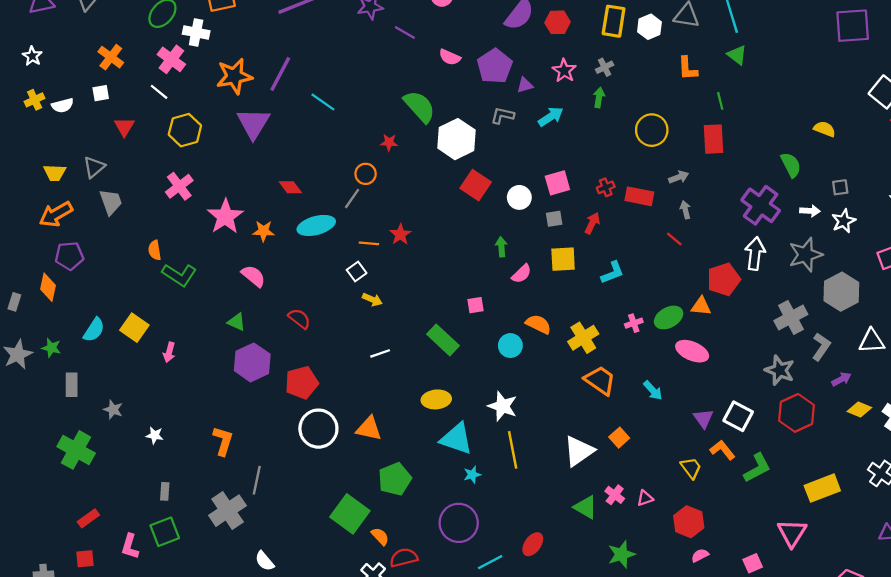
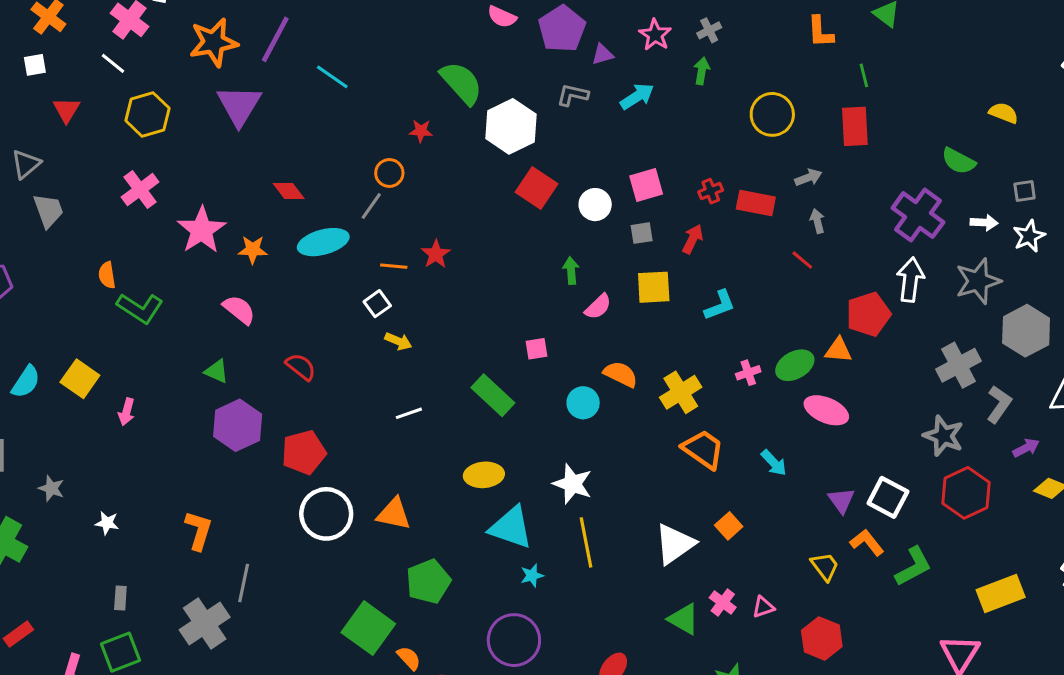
green semicircle: (791, 165) -> (958, 161), turned 145

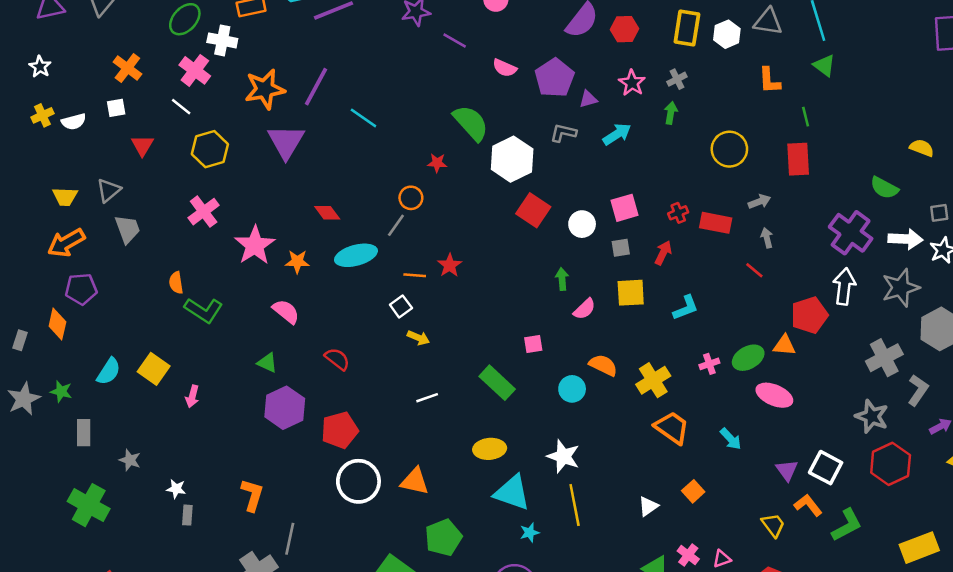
white arrow: (984, 223) -> (906, 239), size x1.5
white triangle: (675, 544) -> (648, 506), size x0.6
gray rectangle: (120, 598) -> (187, 515), moved

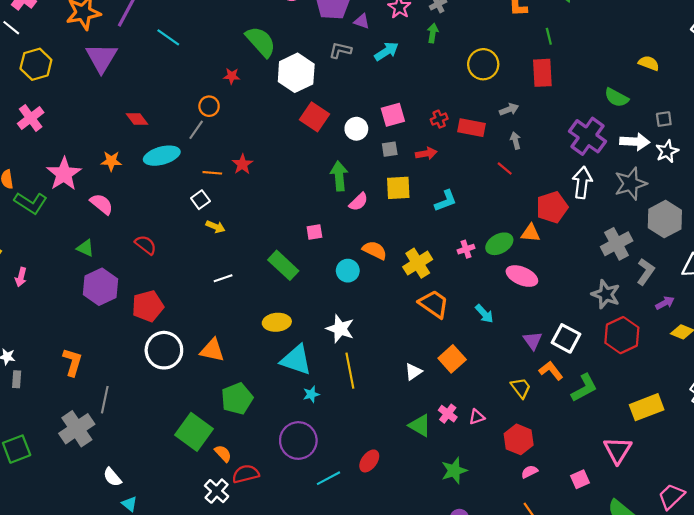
purple triangle: (588, 99) -> (362, 21), turned 35
pink star: (255, 245) -> (64, 174), moved
red arrow: (663, 253) -> (426, 153), turned 54
green arrow: (562, 279) -> (339, 176), size x1.5
orange square: (693, 491) -> (452, 359), size x1.4

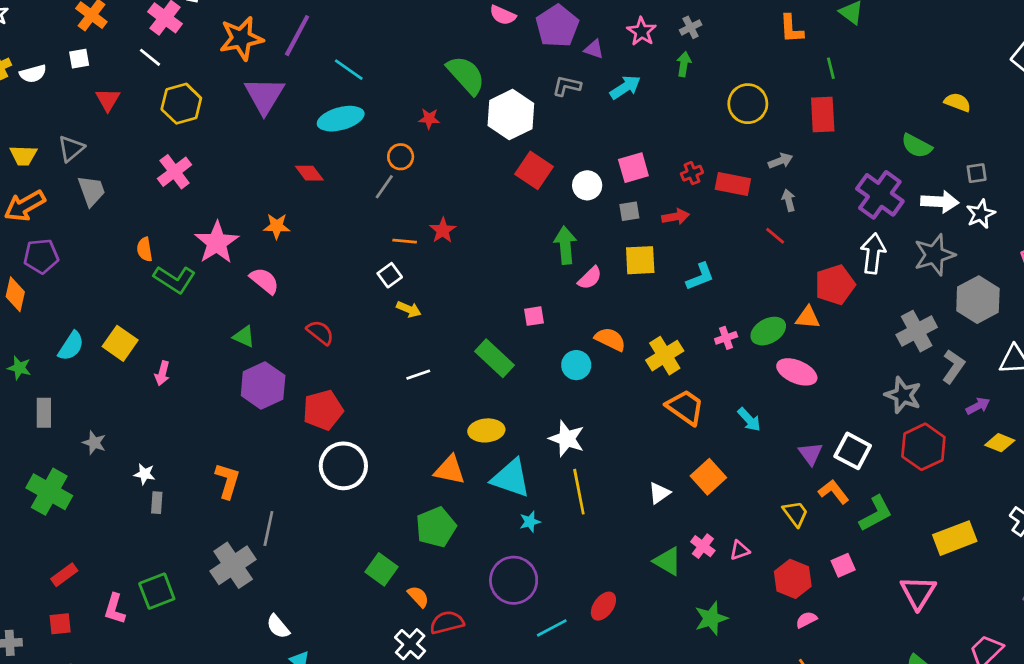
cyan ellipse: (162, 156) -> (341, 119), moved
orange triangle: (212, 350) -> (450, 470), moved
green square: (194, 432) -> (382, 569), size x0.7
pink square: (580, 479) -> (843, 565), moved

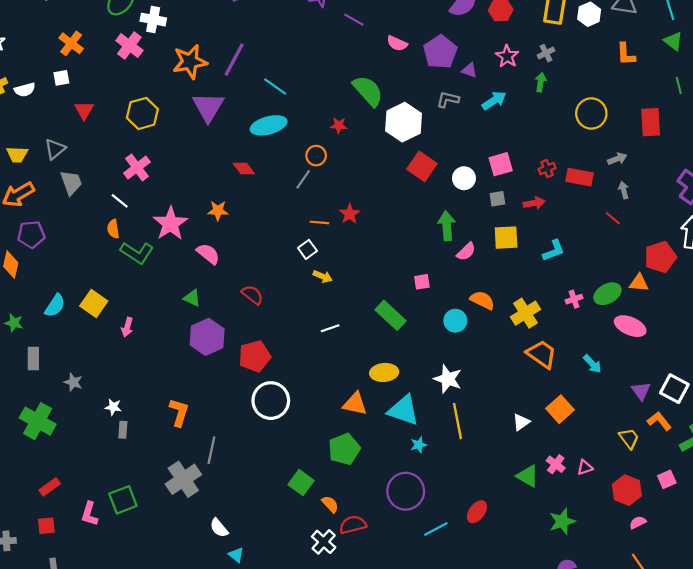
white line: (150, 57) -> (120, 201), moved
green line: (831, 68) -> (679, 85), moved

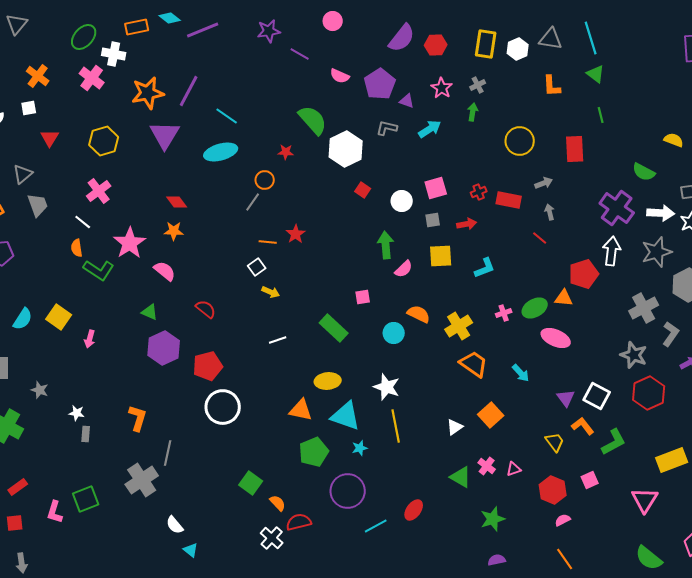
red square: (422, 166) -> (363, 190), size x0.6
red diamond: (244, 169) -> (177, 202), moved
green pentagon: (344, 449) -> (314, 452), moved

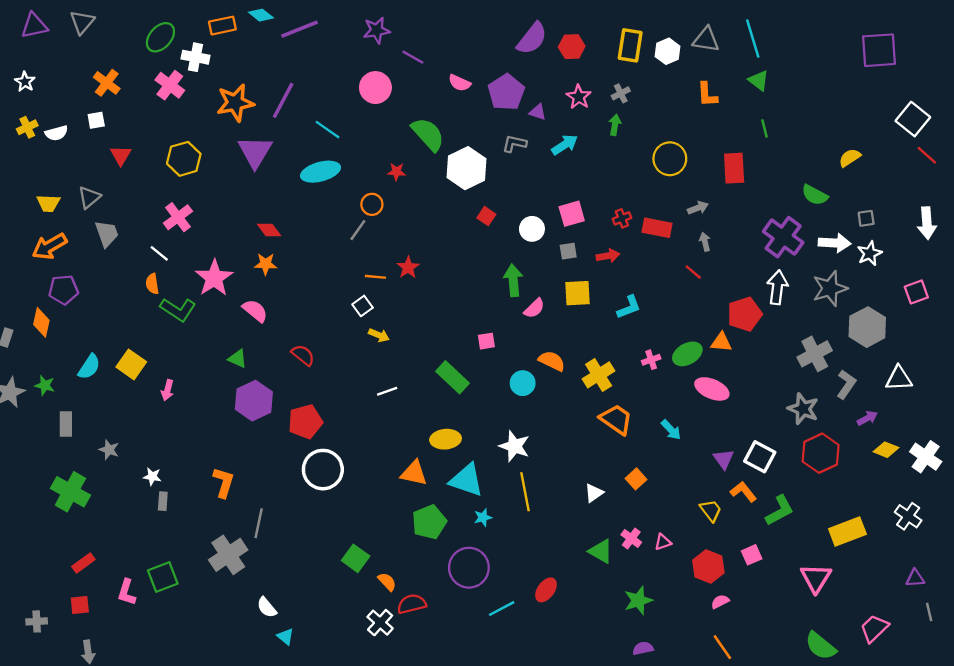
pink circle: (333, 21) -> (375, 88), moved, size x1.4
yellow semicircle: (674, 140) -> (850, 158), turned -54
orange square: (491, 415) -> (636, 479), size x0.7

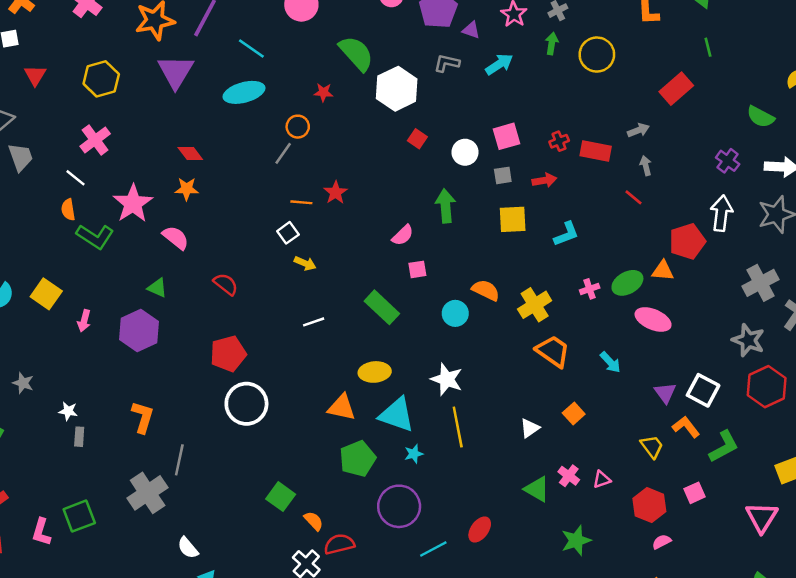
yellow circle: (670, 159) -> (597, 55), moved
red rectangle: (734, 168) -> (676, 89), turned 52
purple cross: (783, 237) -> (728, 161), size x0.6
pink semicircle: (534, 308) -> (403, 235), moved
purple hexagon: (254, 401) -> (139, 330), moved

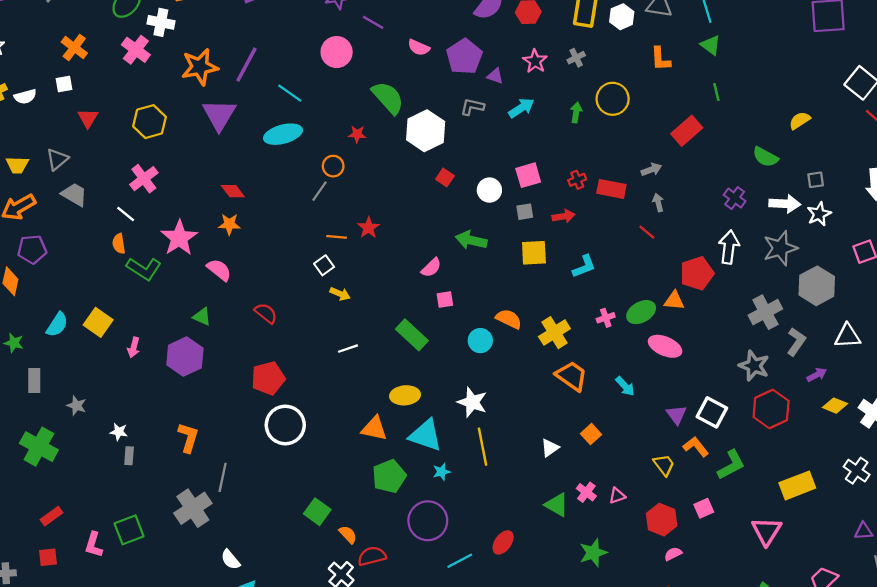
green arrow: (552, 44) -> (576, 112), moved
gray trapezoid: (21, 157) -> (74, 195), turned -40
green arrow: (445, 206) -> (471, 240), turned -72

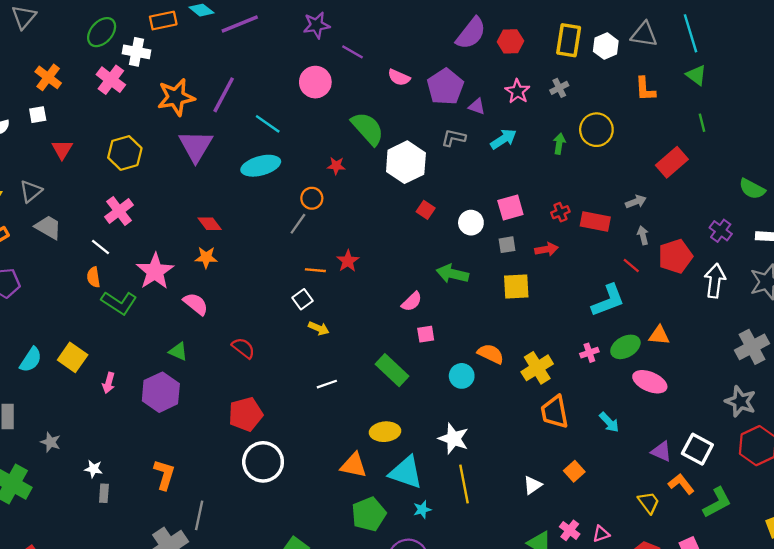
cyan L-shape: (584, 266) -> (608, 300), moved, size x1.4
red pentagon: (697, 273) -> (675, 256), moved
orange trapezoid: (572, 376) -> (555, 412), turned -136
purple triangle: (676, 415) -> (661, 451), turned -30

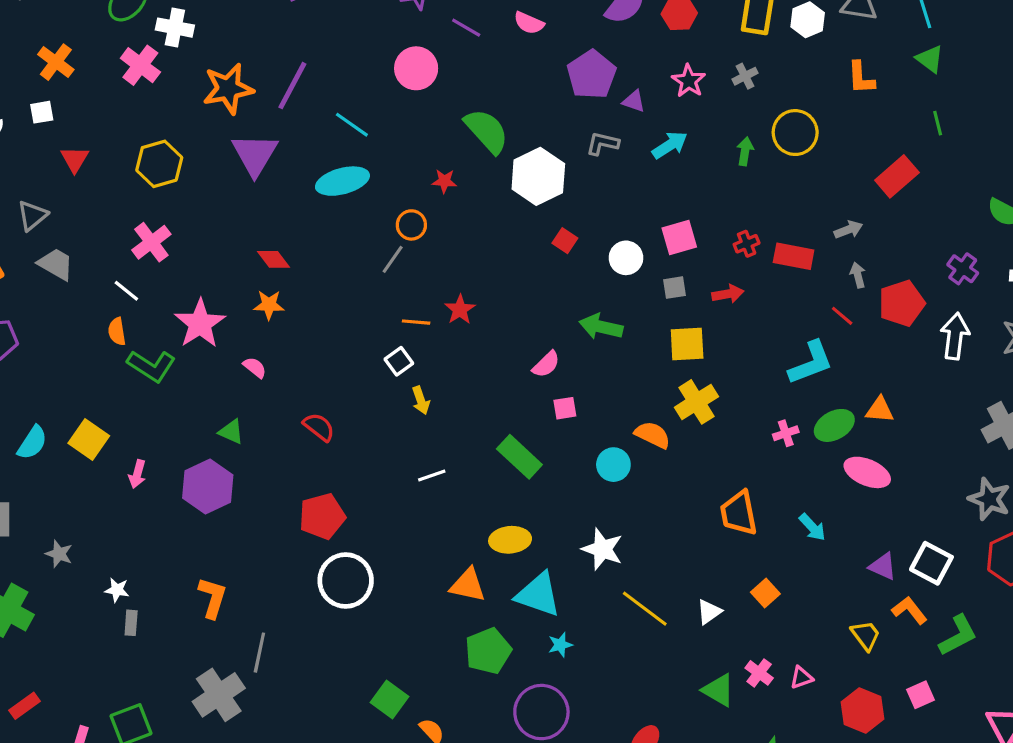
pink semicircle: (399, 77) -> (529, 23), moved
pink semicircle: (196, 304) -> (255, 367), size x0.7
yellow arrow: (319, 328) -> (421, 400), turned 48
yellow cross: (537, 368) -> (696, 402), moved
yellow line: (464, 484) -> (645, 609), moved, turned -42

